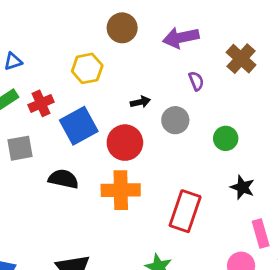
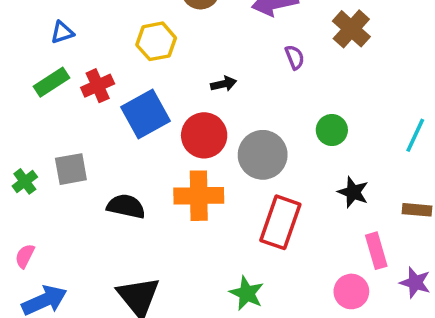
gray circle: (175, 120) -> (263, 155), moved, size x1.4
gray square: (20, 148) -> (71, 169), moved
black semicircle: (63, 179) -> (126, 206), moved

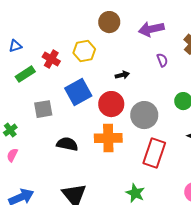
blue triangle: (62, 32) -> (15, 46), moved
red cross: (98, 86) -> (51, 59), moved, turned -36
gray square: (71, 169) -> (43, 109), moved
pink semicircle: (25, 256) -> (12, 155), moved

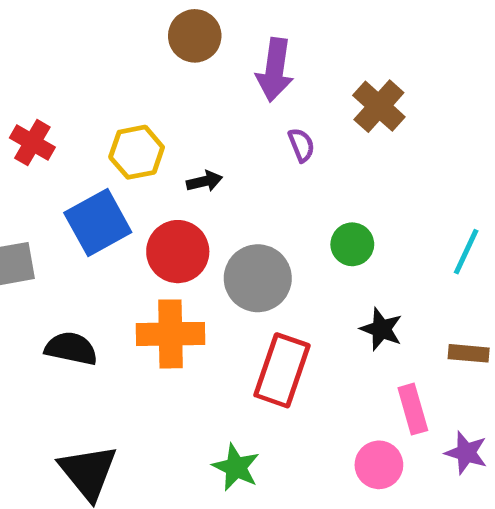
brown circle: (109, 22) -> (195, 36), moved
purple arrow: (151, 29) -> (275, 70), turned -70
yellow hexagon: (84, 51) -> (137, 152), moved

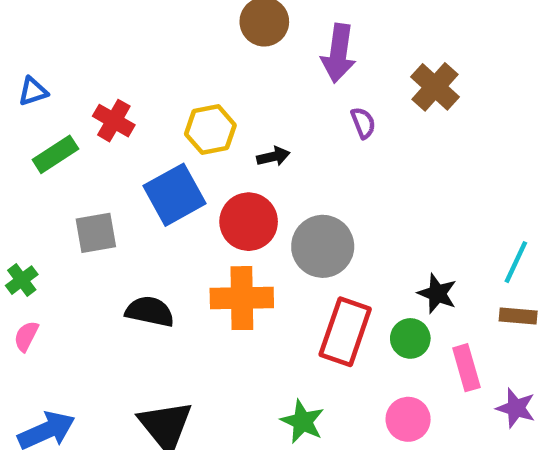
green circle: (352, 244) -> (410, 338), moved
cyan line: (466, 252) -> (516, 262), moved
pink circle: (379, 465) -> (408, 419), moved

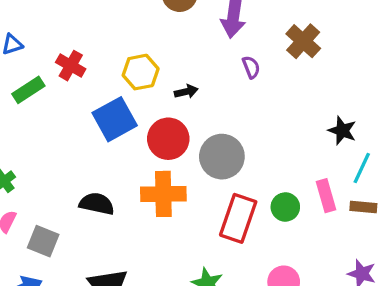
gray square: (96, 233) -> (43, 241), moved, turned 32
black star: (437, 294) -> (342, 131), moved
green circle: (410, 338) -> (285, 207), moved
pink rectangle: (466, 368) -> (326, 196), moved

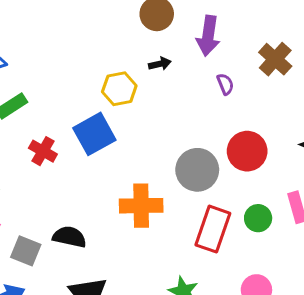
red cross: (71, 66) -> (43, 151), moved
black arrow: (186, 92) -> (160, 64), moved
red circle: (168, 139) -> (247, 151), moved
black semicircle: (97, 204) -> (69, 237), moved

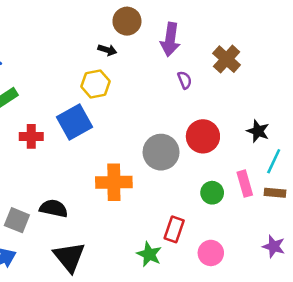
black arrow: (160, 64) -> (107, 50), moved, turned 30
red cross: (43, 151) -> (31, 136), turned -30
red rectangle: (213, 229) -> (174, 229), moved, size x0.7

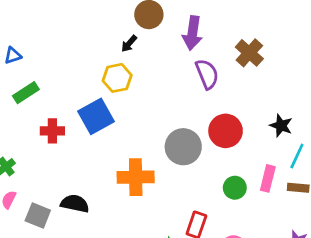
black arrow: (107, 50) -> (129, 44), turned 114
purple semicircle: (185, 80) -> (207, 74), size x1.6
pink rectangle: (245, 184) -> (268, 178), turned 30

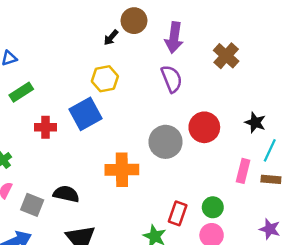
black arrow: (129, 44) -> (111, 38), moved
purple semicircle: (207, 74) -> (172, 79), moved
green circle: (235, 188) -> (213, 207), moved

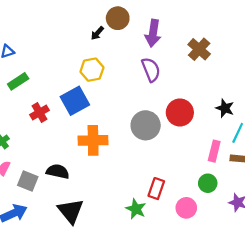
red cross: (46, 127) -> (39, 112), turned -30
orange cross: (122, 170) -> (93, 140), moved
green circle: (213, 207) -> (208, 183), moved

